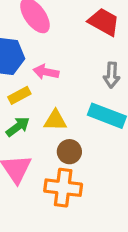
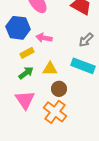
gray arrow: (112, 75) -> (86, 40), turned 42
orange cross: (63, 188) -> (55, 112), turned 30

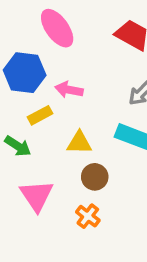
green arrow: (26, 73) -> (18, 146), moved, turned 70
orange cross: (55, 112) -> (88, 216), size x0.6

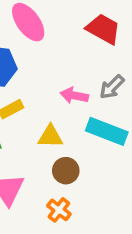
pink arrow: (69, 90) -> (74, 96), moved

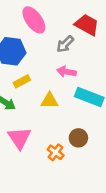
gray arrow: (112, 87) -> (65, 44), moved
brown circle: (66, 171) -> (78, 138), moved

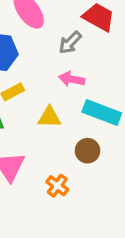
brown circle: (78, 138) -> (88, 151), moved

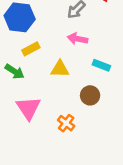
cyan rectangle: (102, 113) -> (101, 65), size x0.6

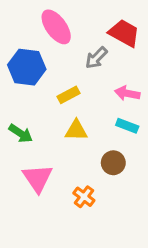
pink arrow: (77, 39) -> (127, 93), moved
yellow rectangle: (31, 49) -> (69, 95), moved

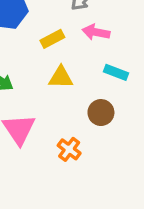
pink arrow: (127, 93) -> (96, 32), moved

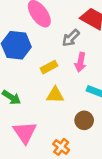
pink arrow: (96, 32) -> (81, 62), turned -90

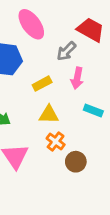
brown circle: (84, 120) -> (76, 162), moved
orange cross: (61, 147) -> (56, 142), moved

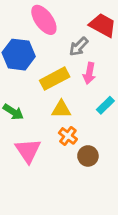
yellow rectangle: (42, 84) -> (55, 79), size x1.5
cyan rectangle: (93, 111) -> (105, 105), turned -66

